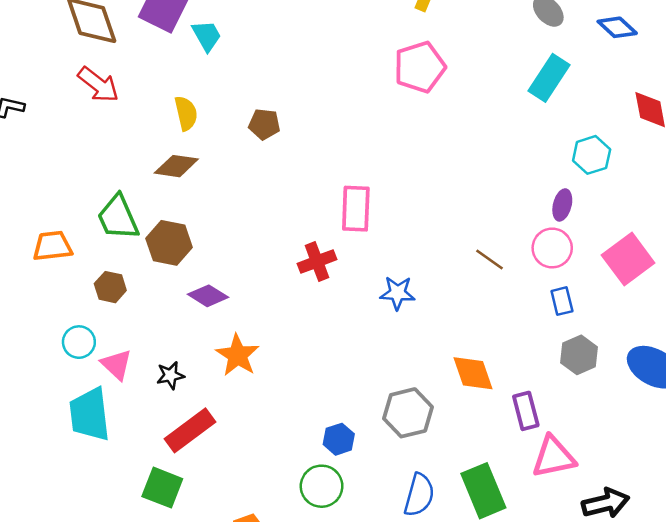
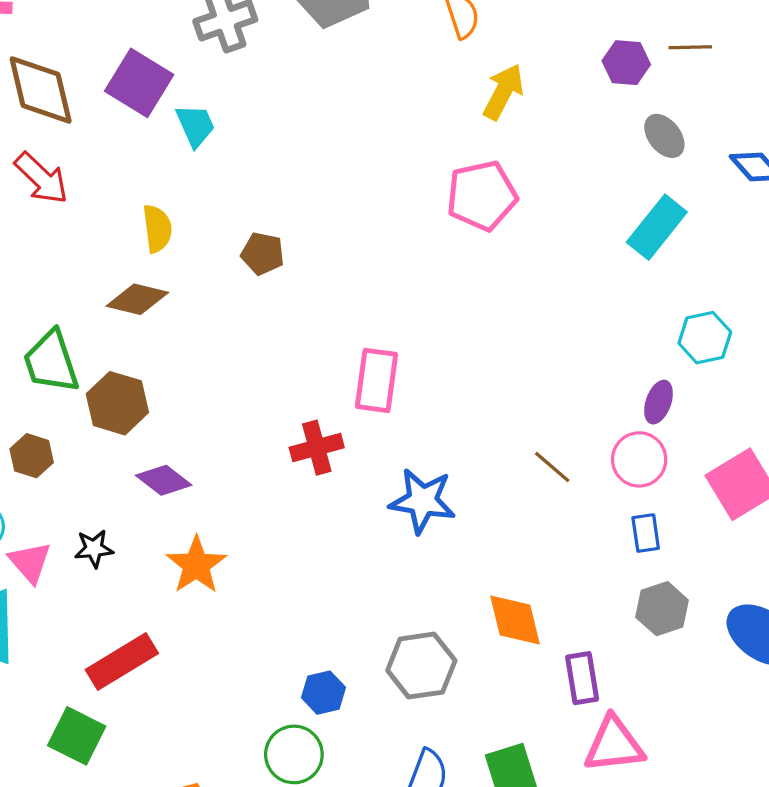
blue star: (397, 293) -> (422, 501), size x1.4
black star: (170, 375) -> (94, 549), moved

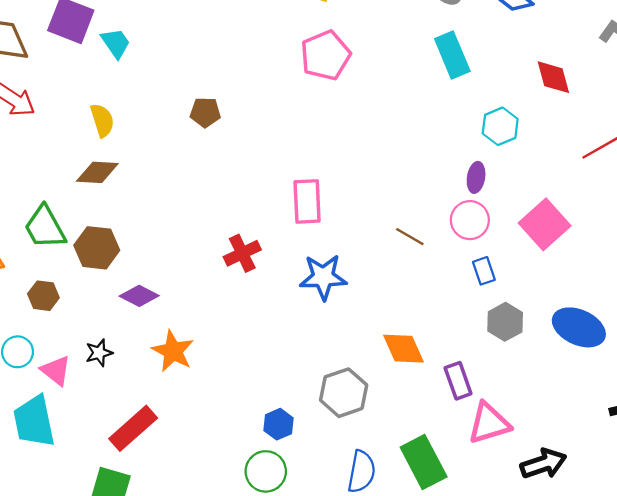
cyan rectangle: (657, 227) -> (452, 55), turned -51
brown pentagon: (263, 254) -> (205, 112), moved
pink rectangle: (376, 380) -> (307, 201), moved

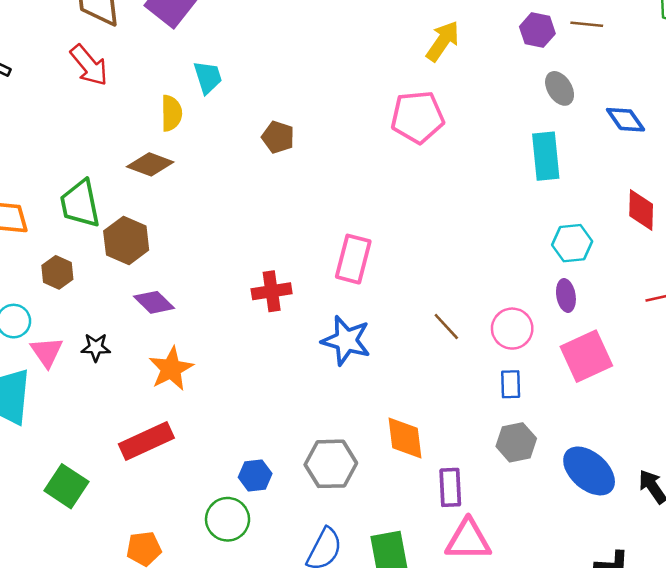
cyan trapezoid: (116, 43) -> (208, 77), moved
purple ellipse: (476, 177) -> (566, 295), moved, turned -36
red rectangle: (133, 428) -> (146, 441), moved

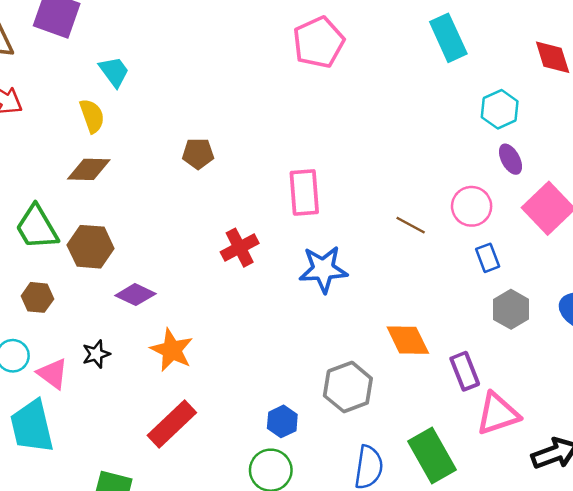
brown pentagon: (278, 137) -> (198, 154), moved

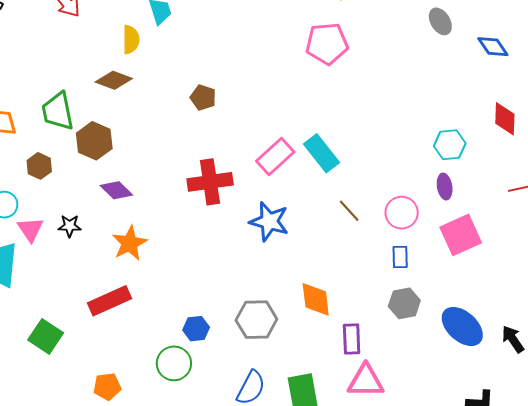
cyan rectangle: (448, 38) -> (321, 153), moved, turned -33
pink rectangle: (304, 192) -> (275, 157), turned 33
red cross: (240, 248) -> (210, 182), size x1.4

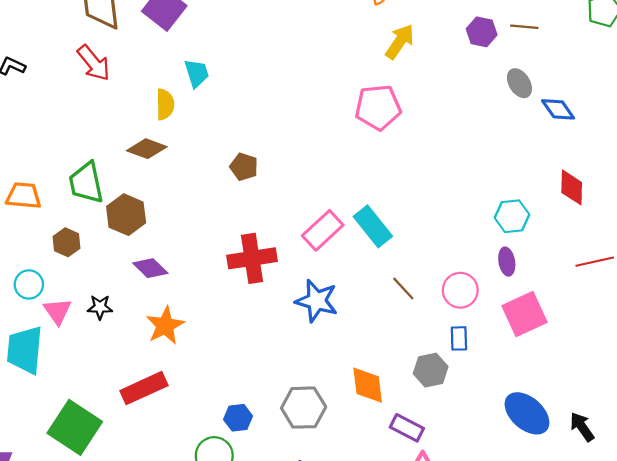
gray ellipse: (440, 21) -> (519, 83), moved
gray hexagon: (404, 303) -> (431, 370), moved
green square: (46, 336) -> (75, 427), size x1.4
purple rectangle: (352, 339) -> (407, 428), turned -60

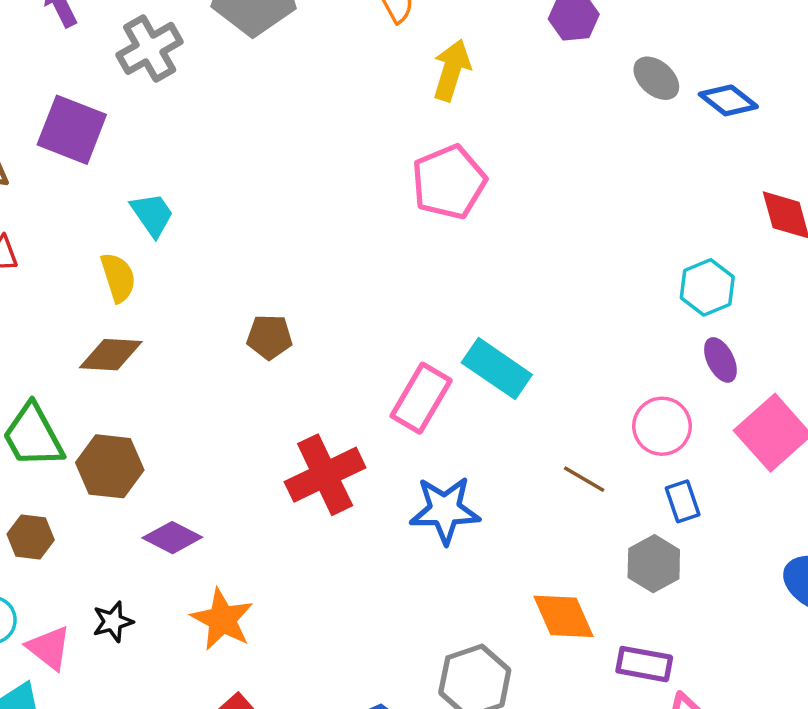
brown line: (403, 289) -> (584, 479), moved

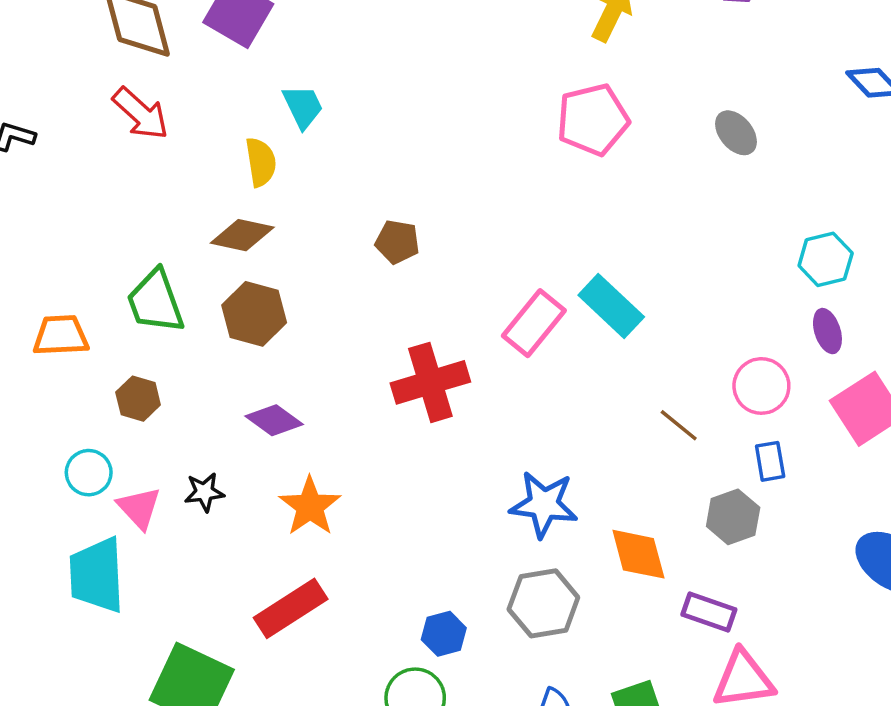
gray ellipse: (656, 78) -> (736, 133), moved
brown hexagon: (110, 466) -> (254, 314), moved
blue star: (445, 510) -> (544, 504), moved

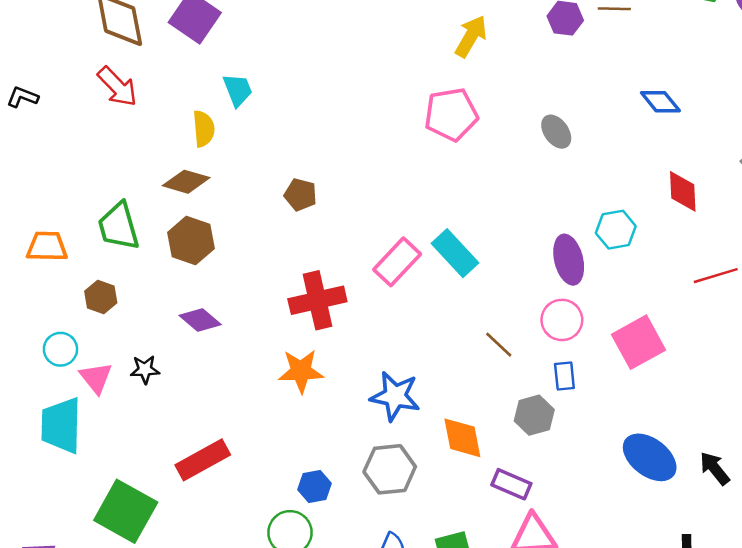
purple ellipse: (827, 331) -> (569, 260), moved, size x1.5
orange star: (310, 506) -> (301, 371), moved, turned 30

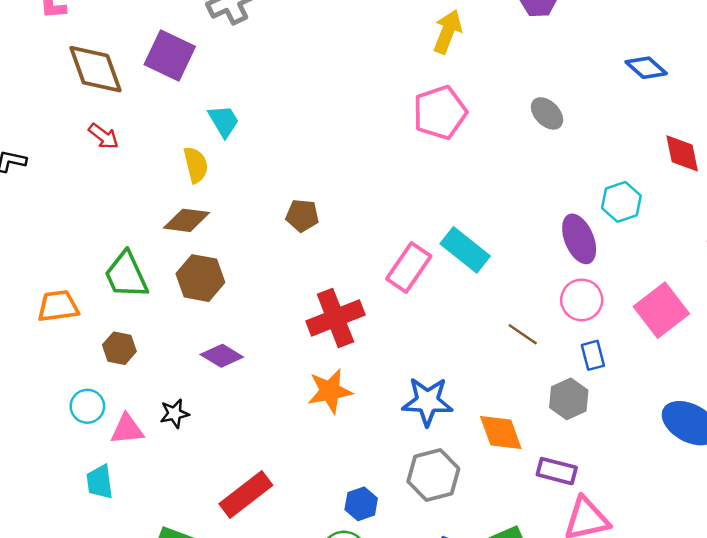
red arrow: (117, 87) -> (103, 136), size x0.7
pink triangle: (96, 378) -> (127, 429), turned -48
cyan trapezoid: (61, 425) -> (100, 482), size x0.6

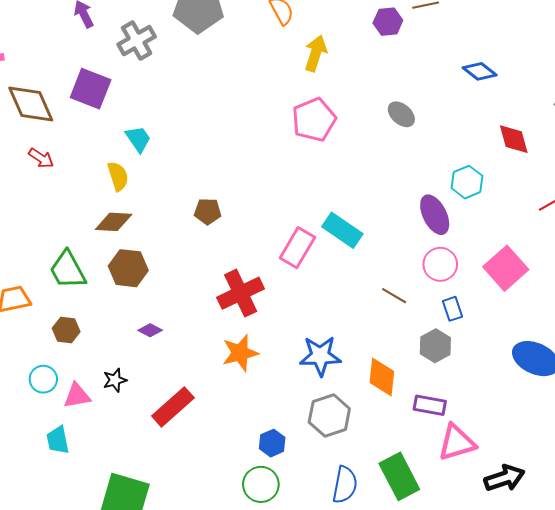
purple diamond: (222, 356) -> (150, 330), size x0.7
orange diamond: (501, 433) -> (382, 377), turned 30
red rectangle: (246, 494) -> (173, 407), moved

